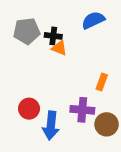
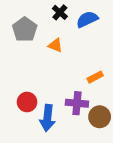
gray pentagon: (27, 31) -> (25, 29), turned -30
black cross: (53, 36) -> (60, 12), moved, turned 35
orange rectangle: (102, 82) -> (95, 77), turned 42

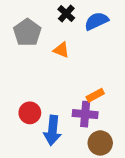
orange rectangle: (95, 77) -> (95, 95), moved
brown circle: (100, 117) -> (100, 143), moved

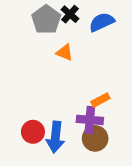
gray pentagon: (27, 32) -> (46, 19), moved
red circle: (30, 113) -> (33, 132), moved
brown circle: (100, 143) -> (95, 138), moved

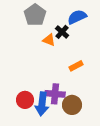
black cross: (70, 14) -> (62, 32), moved
orange rectangle: (100, 100) -> (76, 66), moved
purple cross: (90, 120) -> (55, 94), moved

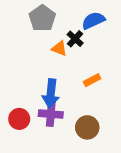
purple cross: (55, 94) -> (51, 114), moved
red circle: (25, 100) -> (19, 119), moved
blue arrow: (42, 104) -> (51, 93), moved

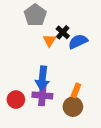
blue semicircle: (93, 21) -> (78, 42), moved
orange triangle: (59, 48) -> (49, 41), turned 40
orange rectangle: (92, 80) -> (76, 90), moved, turned -40

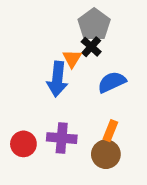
gray pentagon: (35, 15) -> (94, 25), moved
blue semicircle: (78, 42) -> (112, 82), moved
blue arrow: (42, 78) -> (57, 79), moved

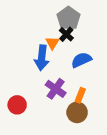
purple cross: (62, 138) -> (56, 89), moved, turned 30

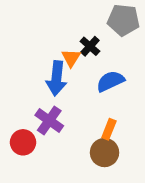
gray pentagon: (68, 18) -> (123, 20), moved, turned -30
purple cross: (56, 89) -> (49, 120), moved

